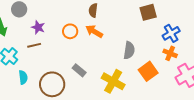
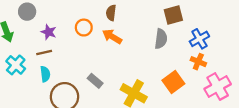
orange circle: (70, 31) -> (84, 28), moved
gray semicircle: (129, 50) -> (161, 39), moved
cyan semicircle: (23, 77) -> (45, 74), moved

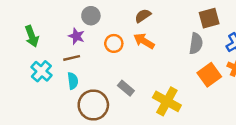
gray circle: (27, 12) -> (91, 16), moved
brown semicircle: (111, 13) -> (143, 16), turned 49
orange circle: (84, 28) -> (114, 43), moved
orange square: (173, 82) -> (209, 75), moved

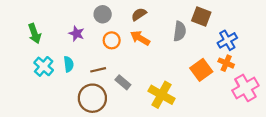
gray circle: (91, 16) -> (103, 14), moved
brown square: (209, 18) -> (201, 17), turned 36
gray semicircle: (196, 43) -> (180, 31), moved
brown line: (72, 58) -> (98, 70), moved
cyan semicircle: (73, 81) -> (69, 64), moved

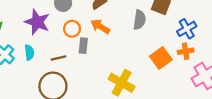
purple star: (77, 34) -> (37, 22), size x1.6
orange cross: (226, 63) -> (186, 51), turned -32
gray rectangle: (123, 82) -> (83, 46), moved, turned 56

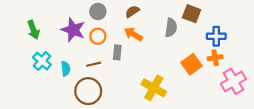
orange circle: (72, 29) -> (98, 36), moved
blue cross: (187, 29) -> (216, 36), turned 30
cyan semicircle: (29, 52) -> (66, 69), moved

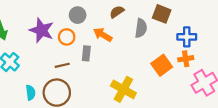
gray circle: (98, 12) -> (78, 15), moved
brown semicircle: (132, 12) -> (117, 12), moved
cyan semicircle: (66, 69) -> (31, 93), moved

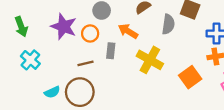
orange square: (162, 65) -> (190, 77), moved
yellow cross: (123, 89) -> (150, 60), moved
cyan semicircle: (31, 93) -> (52, 92), turned 72

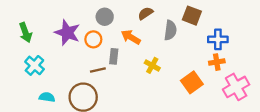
yellow cross: (150, 60) -> (152, 65), size x0.6
brown line: (86, 63) -> (98, 70), moved
cyan semicircle: (52, 92) -> (47, 97), moved, turned -147

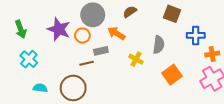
gray circle: (105, 17) -> (93, 15), size x1.5
gray semicircle: (170, 30) -> (159, 45), moved
gray rectangle: (114, 56) -> (101, 51), turned 72
orange cross: (217, 62) -> (212, 54), moved

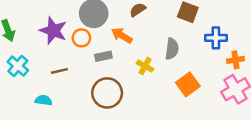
brown line: (87, 63) -> (59, 71), moved
cyan semicircle: (40, 88) -> (44, 100), moved
brown circle: (73, 88) -> (107, 93), moved

